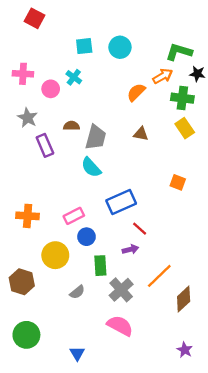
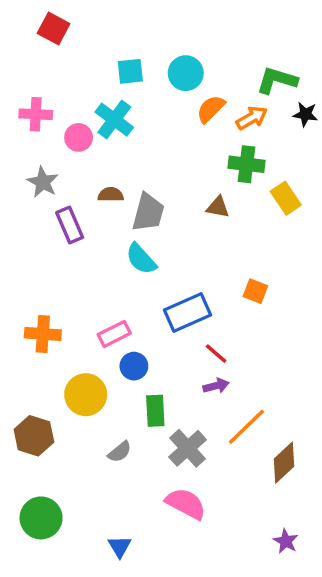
cyan cross: (74, 77) -> (114, 120), size x1.5
orange semicircle: (136, 92) -> (211, 109), moved
green cross: (182, 98) -> (246, 164), moved
orange square: (178, 182) -> (255, 291), moved
purple arrow: (130, 249) -> (216, 386), moved

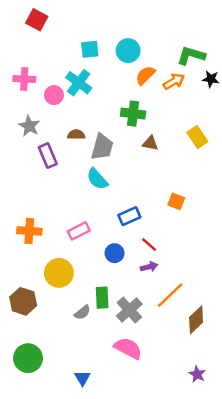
green cross: (246, 164) -> (133, 114), moved
blue rectangle: (188, 313) -> (129, 216), size x0.7
blue circle: (134, 366) -> (115, 253), moved
green rectangle: (155, 411) -> (102, 298), moved

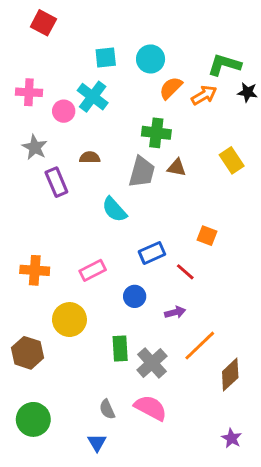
gray trapezoid: (102, 147) -> (142, 172), moved
red line: (149, 245) -> (185, 272), moved
gray semicircle: (82, 312) -> (107, 409), moved, turned 105

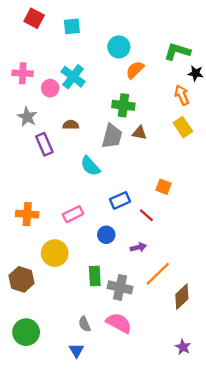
cyan square: (106, 58) -> (72, 26), moved
orange arrow: (204, 95) -> (182, 95), moved, turned -84
gray cross: (152, 363) -> (120, 287), turned -35

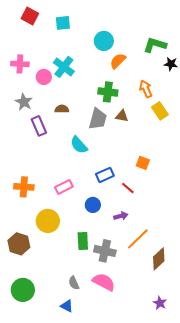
orange arrow: (182, 95) -> (146, 89), moved
blue triangle: (76, 350) -> (67, 306), turned -32

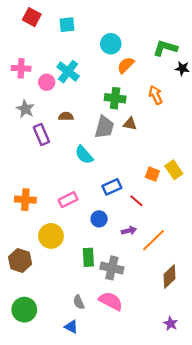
yellow rectangle: (160, 111) -> (174, 170), moved
orange line: (138, 239) -> (153, 240), moved

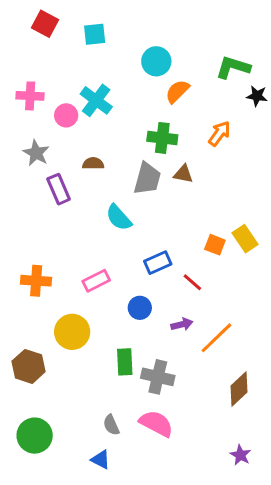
orange arrow: (156, 95) -> (219, 133), turned 60

